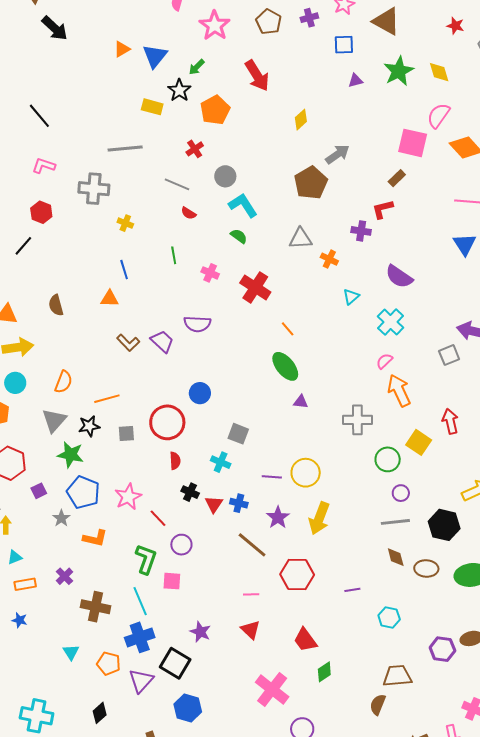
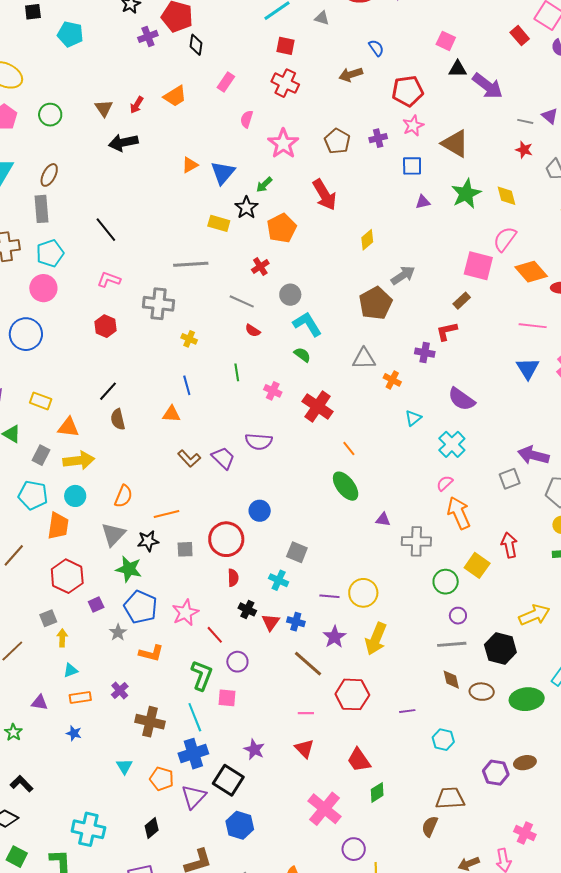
black arrow: (55, 28) -> (123, 142), turned 124
black line: (23, 246) -> (108, 391), moved
purple triangle: (301, 402) -> (383, 520), moved

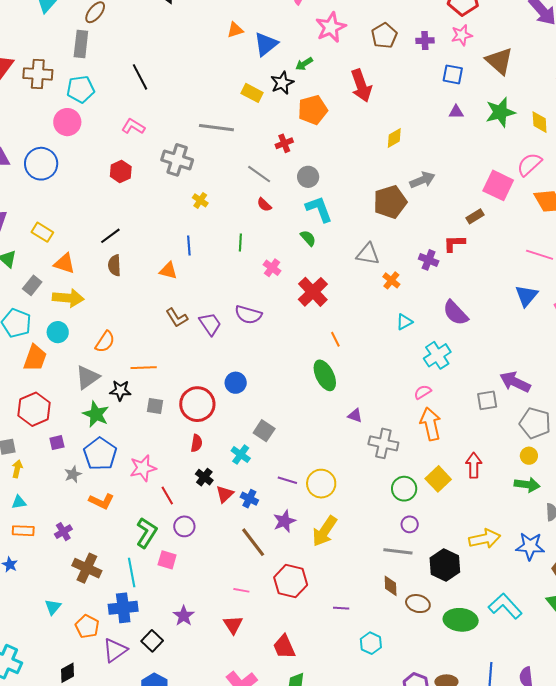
black square: (228, 780) -> (152, 641), size x0.7

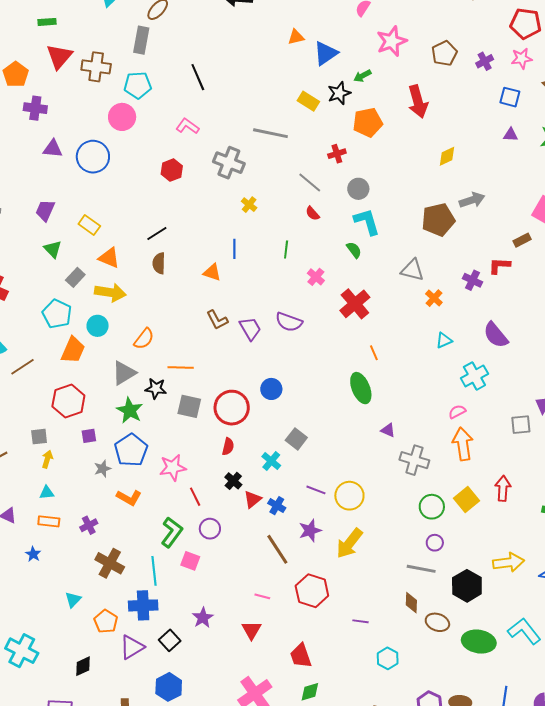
purple cross: (425, 41) -> (485, 61), turned -30
gray square: (155, 406) -> (189, 406), size x1.4

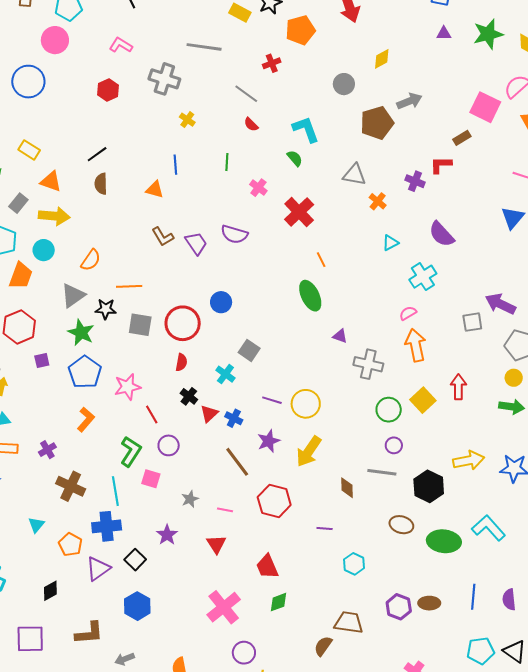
gray circle: (358, 189) -> (344, 84), moved
gray star: (102, 469) -> (190, 499), moved
orange L-shape: (129, 498) -> (86, 420), turned -75
brown diamond: (411, 603) -> (347, 488), moved

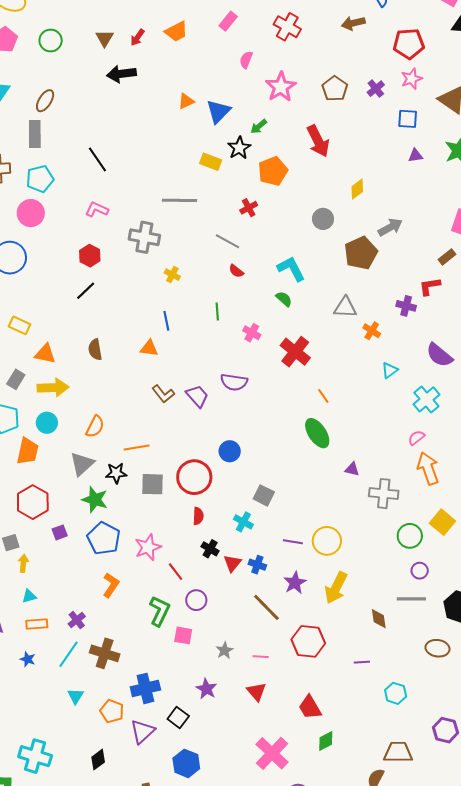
black line: (97, 154) -> (86, 291), moved
cyan line: (115, 491) -> (69, 654), moved, turned 52

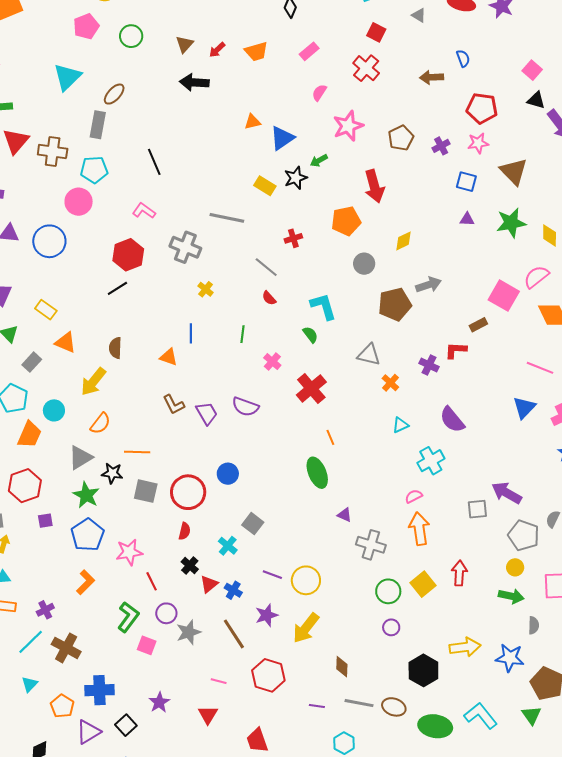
orange pentagon: (273, 171) -> (346, 221), moved
red hexagon: (90, 256) -> (128, 255), size x1.4
yellow arrow: (53, 388) -> (93, 382), moved, turned 120
gray line: (411, 599) -> (359, 703), moved
gray star: (225, 650) -> (189, 632), moved, size x1.4

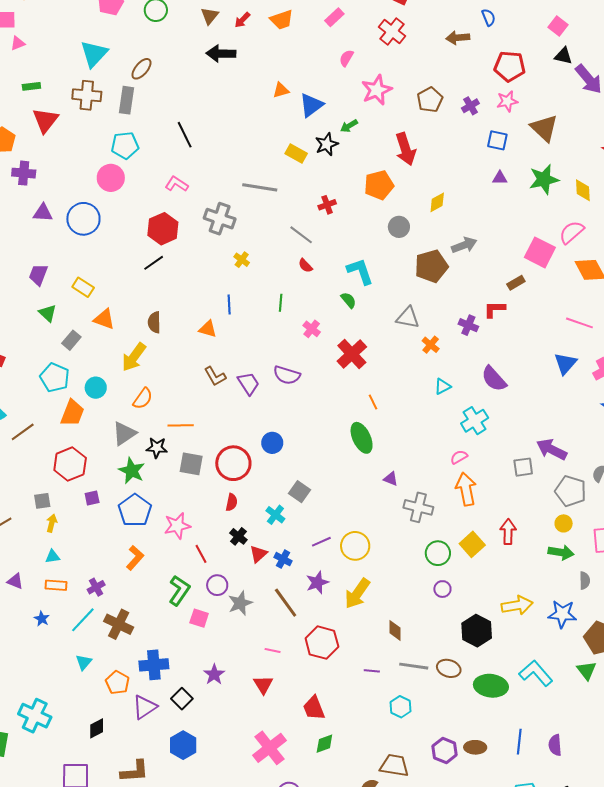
brown cross: (53, 152) -> (87, 95), moved
purple line: (272, 575) -> (321, 542), turned -42

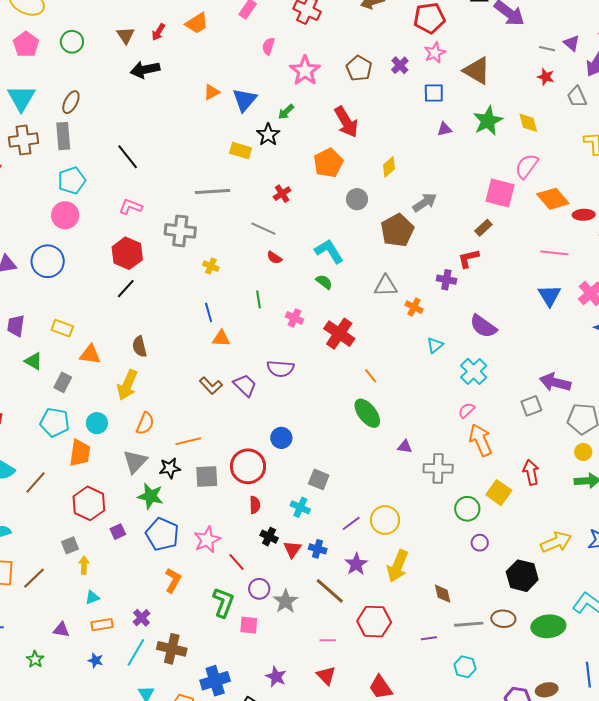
orange triangle: (208, 329) -> (221, 338), moved

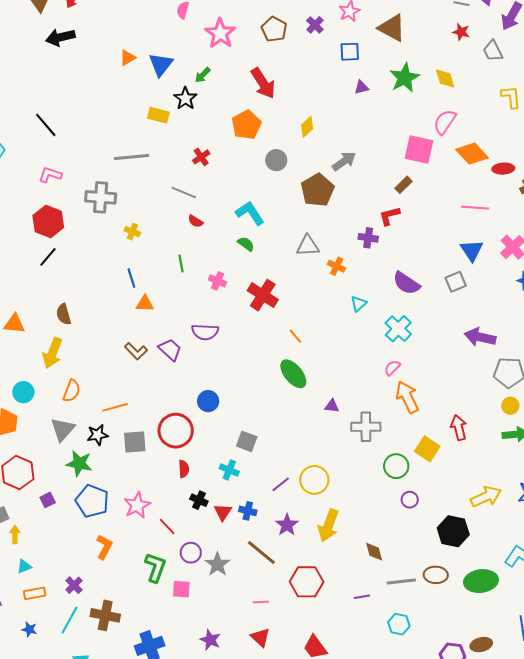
gray square: (531, 406) -> (456, 282), moved

